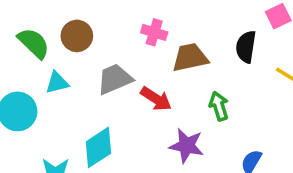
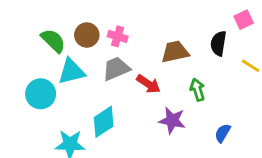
pink cross: (154, 32) -> (118, 36), moved
cyan triangle: (57, 83) -> (71, 71), size x1.5

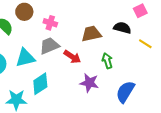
brown circle: (87, 35) -> (24, 12), moved
black semicircle: (218, 43) -> (122, 28), turned 96
cyan triangle: (71, 71) -> (25, 58), moved
blue semicircle: (223, 133) -> (125, 92), size x1.6

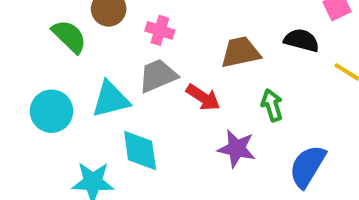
cyan diamond: (40, 84) -> (140, 151), turned -65

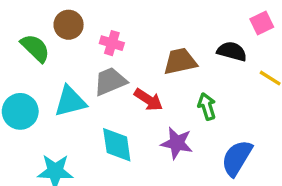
cyan diamond: (140, 151) -> (117, 145), moved

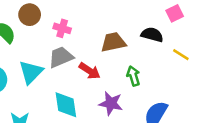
cyan triangle: (70, 101) -> (31, 72), turned -32

